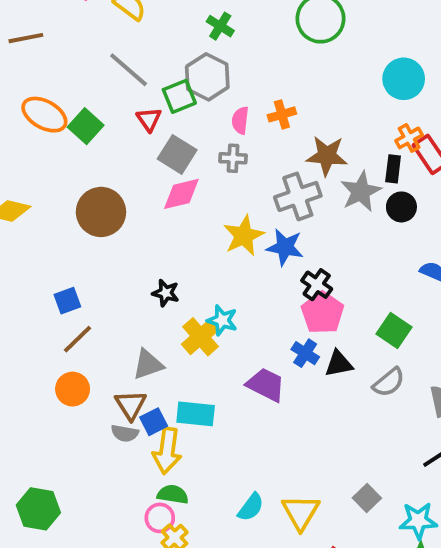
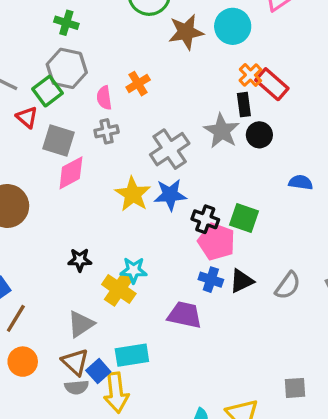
brown star: (327, 156) -> (186, 32), moved
green square: (394, 330) -> (244, 218), moved
gray square: (367, 498) -> (295, 388), turned -35

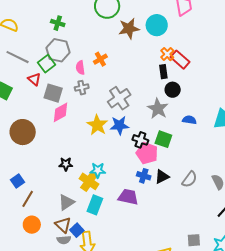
gray star: (222, 131) -> (158, 109), moved
blue semicircle: (301, 182) -> (189, 120), moved
cyan rectangle: (132, 355) -> (95, 205), moved, turned -60

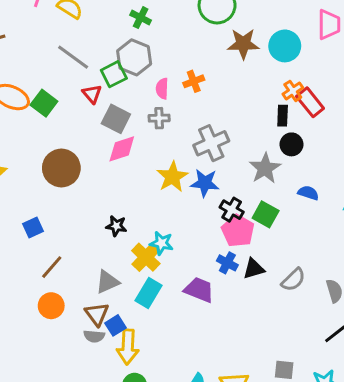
blue square: (17, 181) -> (33, 227), moved

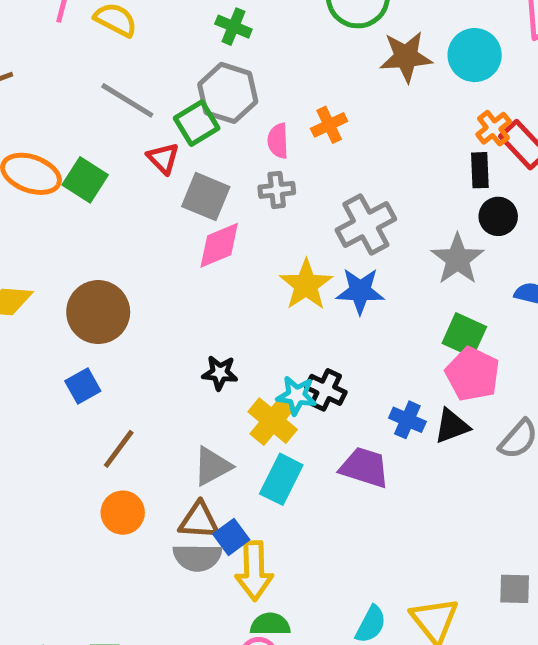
brown circle: (61, 168) -> (98, 312), moved
black cross: (232, 210) -> (326, 390), moved
pink pentagon: (238, 231) -> (473, 374), moved
brown triangle: (97, 314) -> (199, 521), turned -45
gray semicircle: (94, 336) -> (197, 557), size x1.4

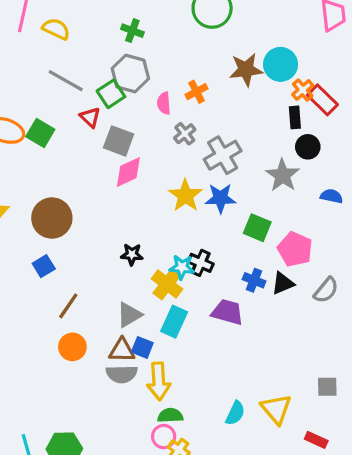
cyan circle: (475, 55) -> (281, 64), moved
brown star: (406, 57) -> (246, 70), moved
gray cross: (277, 190) -> (185, 134), moved, turned -30
green square: (464, 335) -> (257, 228), moved
blue square: (231, 537) -> (142, 347), moved, turned -30

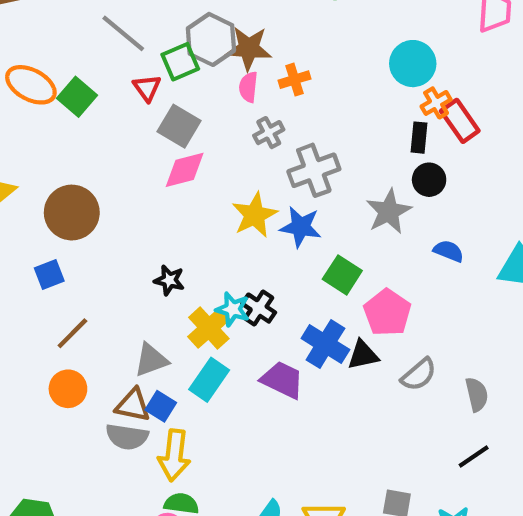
brown star: (246, 70) -> (249, 48), moved
blue cross: (254, 280) -> (325, 344), size x1.5

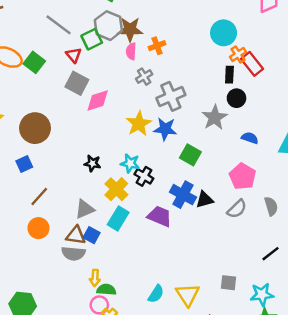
gray square: (179, 126) -> (77, 83), moved
cyan star: (233, 309) -> (130, 163), moved
pink pentagon: (387, 313) -> (243, 176), moved
gray semicircle: (477, 394) -> (271, 206), moved
yellow arrow: (174, 455) -> (95, 278), moved, size x0.6

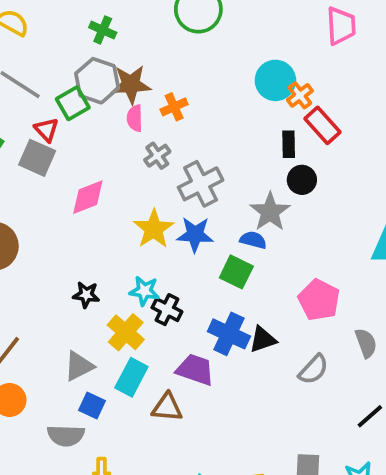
orange cross: (238, 54) -> (300, 95), moved
gray square: (77, 83) -> (37, 158), moved
blue semicircle: (250, 138) -> (253, 240), moved
gray semicircle: (237, 209) -> (313, 369), moved
brown triangle: (76, 235) -> (167, 407), moved

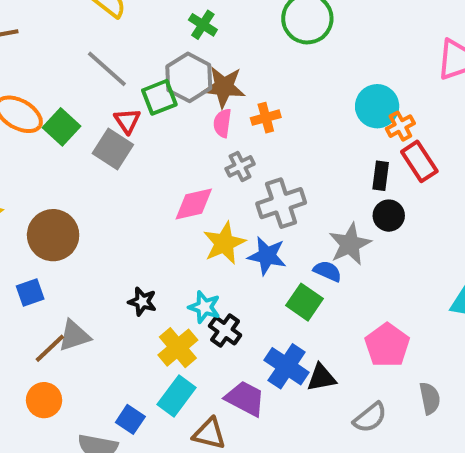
pink diamond: (88, 197) -> (194, 204), moved
gray triangle: (79, 366) -> (74, 336), moved

